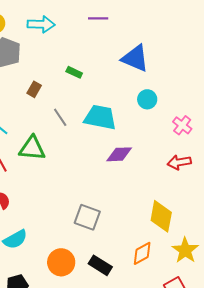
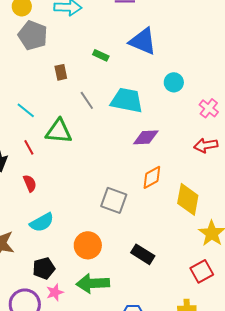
blue triangle: (135, 58) -> (143, 41), moved
brown rectangle: (34, 89) -> (61, 72), turned -42
orange diamond: (142, 253) -> (152, 177), moved
black rectangle: (100, 265) -> (143, 254), moved

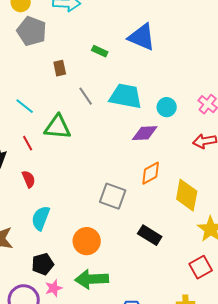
cyan circle: (174, 82) -> (167, 107), moved
cyan semicircle: (42, 222) -> (41, 218), turned 140
black rectangle: (143, 254) -> (150, 235), moved

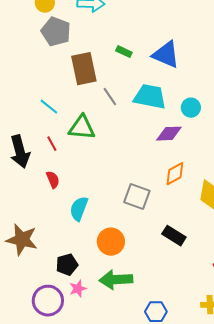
blue triangle: (142, 37) -> (166, 55), moved
brown rectangle: (60, 68) -> (84, 69), size x2.0
cyan semicircle: (41, 218) -> (79, 209), moved

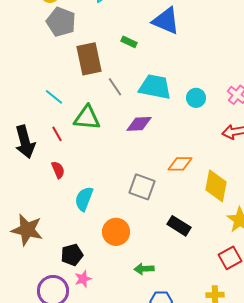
blue triangle: (166, 55) -> (166, 21), moved
purple diamond: (169, 134) -> (139, 124), moved
orange diamond: (175, 174) -> (180, 164), turned 30
green arrow: (116, 280) -> (144, 269), moved, size x0.6

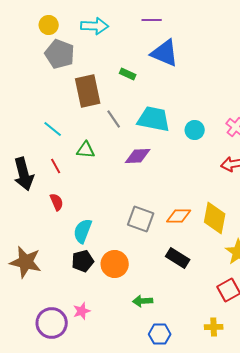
green triangle: (87, 118) -> (86, 150), size x0.7
orange diamond: (180, 164) -> (179, 216), moved
black pentagon: (72, 255) -> (83, 261), moved

